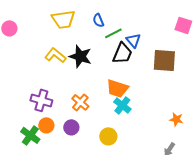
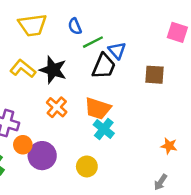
brown square: (164, 60) -> (154, 75), size x0.7
orange cross: (80, 102) -> (57, 107), moved
orange circle: (46, 125) -> (23, 145), moved
purple circle: (71, 127) -> (42, 156), size x1.5

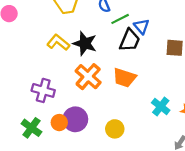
orange cross: (57, 107) -> (88, 77), size x1.4
cyan cross: (104, 129) -> (161, 106), moved
orange circle: (23, 145) -> (59, 123), moved

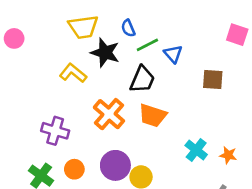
black trapezoid: (130, 40) -> (142, 79), moved
black star: (85, 43) -> (105, 53), moved
purple circle: (75, 119) -> (115, 165), moved

